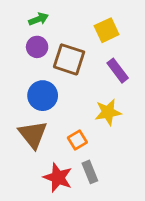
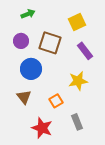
purple circle: (37, 47) -> (21, 41), moved
brown triangle: (33, 134) -> (24, 97), size x0.7
gray rectangle: (90, 172) -> (77, 122), moved

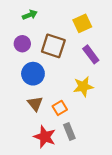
brown triangle: (24, 97) -> (35, 104), moved
gray rectangle: (77, 122) -> (69, 131), moved

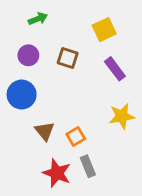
brown square: (53, 46) -> (68, 58), size x0.7
blue circle: (33, 74) -> (22, 95), moved
yellow star: (83, 87) -> (122, 116), moved

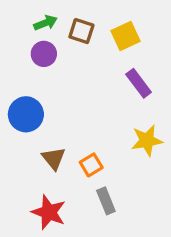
purple circle: (28, 55) -> (44, 54), moved
brown square: (68, 58) -> (81, 31), moved
red star: (57, 173) -> (49, 212), moved

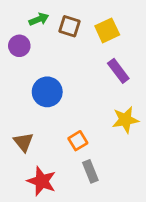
purple circle: (44, 54) -> (19, 46), moved
blue circle: (26, 114) -> (47, 92), moved
brown triangle: (54, 158) -> (23, 142), moved

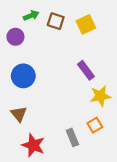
purple rectangle: (118, 71) -> (86, 70), moved
blue circle: (47, 92) -> (23, 76), moved
orange square: (78, 141) -> (95, 125), moved

